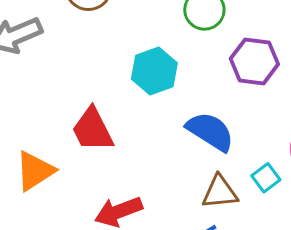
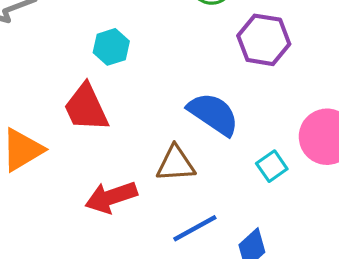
cyan hexagon: (154, 71) -> (111, 47), moved, size x0.7
brown triangle: (220, 192) -> (176, 164), moved

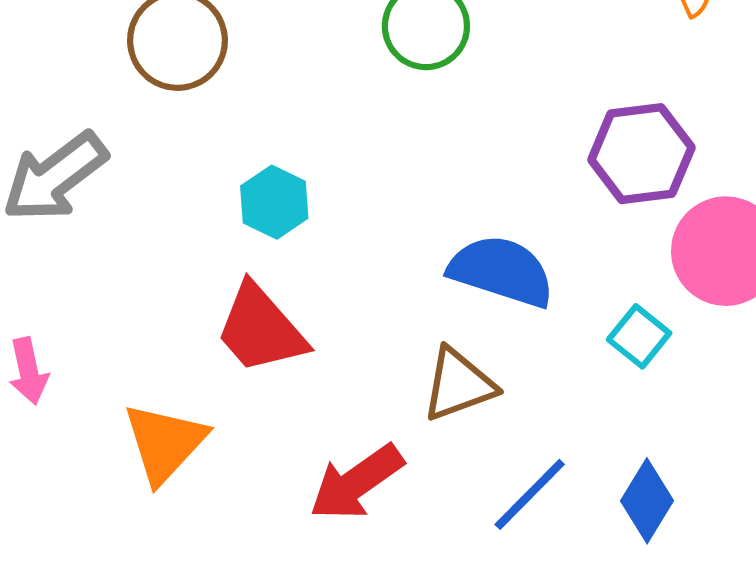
purple hexagon: (264, 40) -> (641, 154), moved

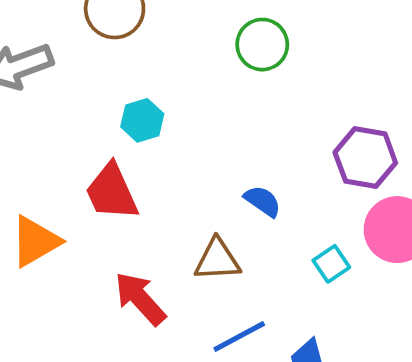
blue semicircle: (501, 271) -> (263, 201), size x0.6
red arrow: (356, 482) -> (140, 299), turned 66

